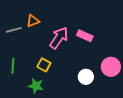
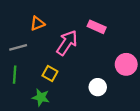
gray line: (14, 30) -> (18, 47), moved
pink rectangle: (85, 36) -> (97, 27), moved
pink circle: (111, 67) -> (126, 64), moved

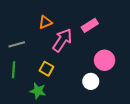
orange triangle: (37, 23) -> (45, 22), moved
pink rectangle: (97, 27) -> (90, 25), turned -56
pink circle: (126, 64) -> (105, 60), moved

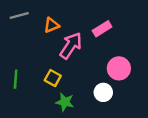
gray line: (17, 44) -> (19, 16), moved
green star: (38, 91) -> (65, 102), moved

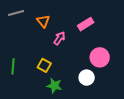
orange triangle: (52, 25) -> (43, 21), turned -48
pink arrow: (71, 46) -> (59, 38), size x0.6

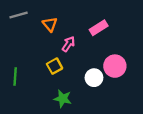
yellow square: (44, 65) -> (55, 66), moved, turned 32
white circle: (87, 78) -> (94, 78), moved

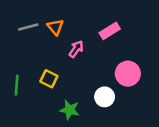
gray line: (19, 15) -> (28, 27), moved
yellow square: (55, 66) -> (49, 79), moved, turned -35
white circle: (94, 78) -> (105, 97), moved

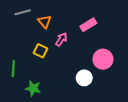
gray line: (28, 27) -> (23, 12), moved
yellow square: (49, 79) -> (40, 51), moved
green star: (70, 110) -> (33, 88), moved

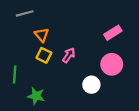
orange triangle: (45, 22) -> (42, 35), moved
pink rectangle: (88, 25) -> (113, 33), moved
pink arrow: (61, 39) -> (69, 55), moved

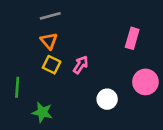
gray line: (25, 13) -> (50, 16), moved
pink rectangle: (113, 33) -> (132, 38), turned -42
pink circle: (112, 64) -> (145, 82), moved

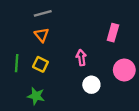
yellow square: (52, 65) -> (40, 64), moved
pink arrow: (81, 65) -> (81, 58), moved, turned -42
green line: (17, 87) -> (17, 63), moved

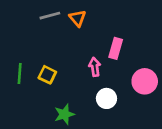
pink rectangle: (113, 33) -> (116, 48), moved
orange triangle: (42, 35) -> (78, 18), moved
green star: (36, 96) -> (64, 114), moved, turned -30

